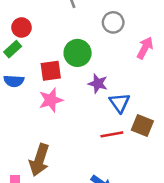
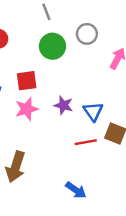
green circle: (78, 53) -> (52, 46), moved
purple star: (98, 84) -> (64, 105), moved

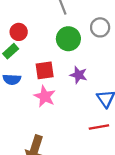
purple star: (64, 105) -> (79, 75), moved
pink star: (27, 109) -> (45, 96), turned -30

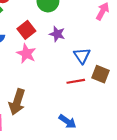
red square: (45, 70) -> (26, 30), turned -30

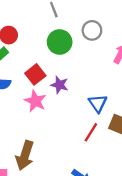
purple star: (57, 34) -> (60, 85), moved
red line: (76, 81) -> (91, 132), turned -48

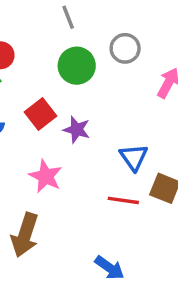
pink star: (35, 101) -> (46, 176), moved
red line: (91, 132) -> (123, 200), turned 66

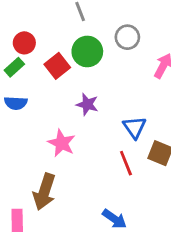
red square: (40, 114) -> (57, 66), moved
red line: (123, 200) -> (126, 163), turned 60

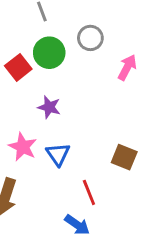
blue triangle: (135, 127) -> (58, 154), moved
red line: (126, 163) -> (89, 192), moved

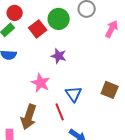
blue triangle: (58, 154) -> (74, 94), moved
red line: (89, 192) -> (60, 112), moved

